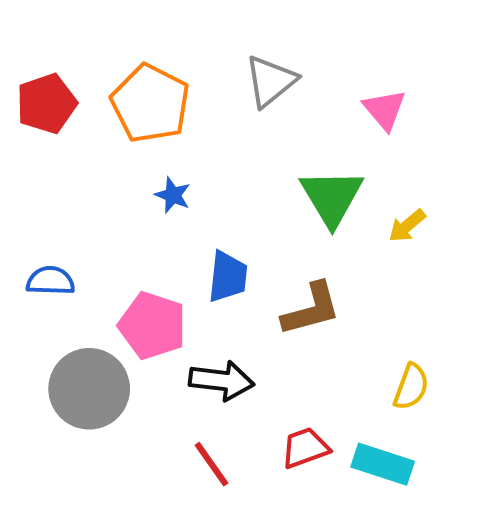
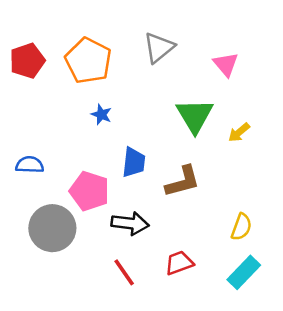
cyan rectangle: (383, 464) -> (244, 272), moved, turned -64

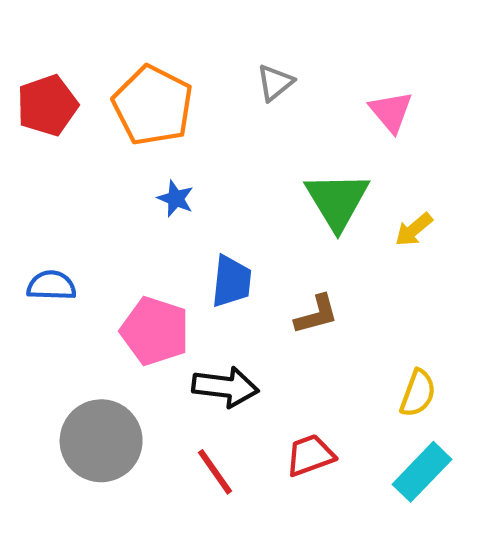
gray triangle: (159, 48) -> (275, 83), size x0.7
brown L-shape: (183, 181) -> (316, 314), size x0.7
gray circle: (52, 228) -> (101, 441), moved

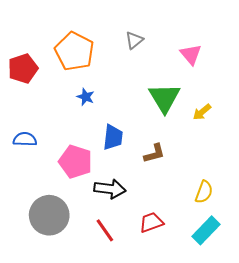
red pentagon: (47, 105) -> (23, 68), moved

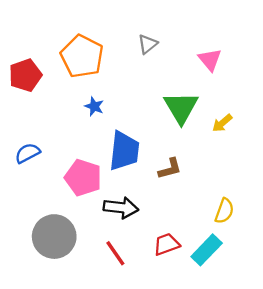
blue trapezoid: (113, 137) -> (124, 151), size x1.4
blue semicircle: (25, 139) -> (27, 153), turned -30
cyan rectangle: (206, 230) -> (207, 250), moved

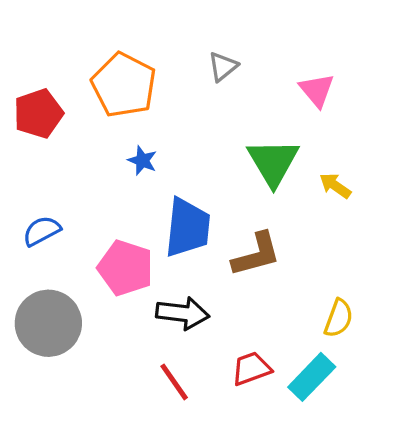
yellow arrow: (222, 123) -> (335, 186), turned 75
brown L-shape: (170, 169) -> (256, 254), size x1.4
gray circle: (54, 237) -> (48, 323), moved

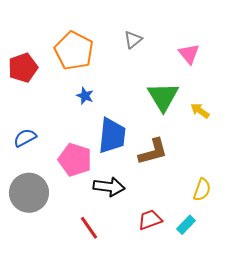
cyan rectangle: (312, 377) -> (186, 225), size x0.7
red line: (174, 382) -> (89, 228), moved

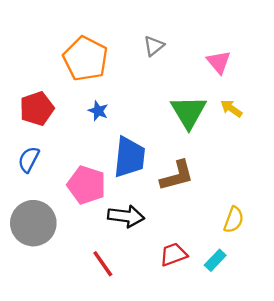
red pentagon: (23, 68) -> (37, 108), moved
yellow arrow: (200, 111) -> (231, 108), moved
blue semicircle: (25, 138) -> (29, 159), turned -35

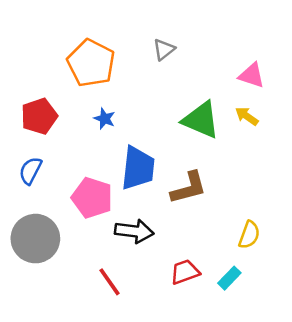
pink triangle: (219, 62) -> (252, 75), moved, turned -32
green triangle: (189, 112) -> (201, 120), turned -36

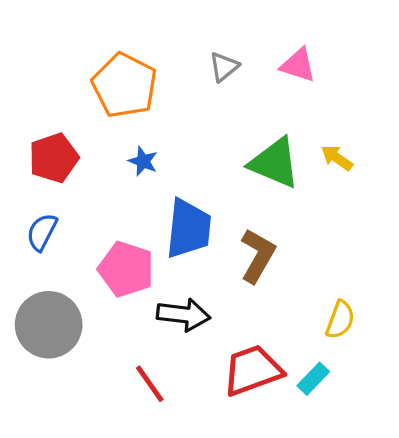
pink triangle: (252, 75) -> (298, 65), moved
brown L-shape: (189, 188) -> (258, 256), turned -45
red trapezoid: (185, 272) -> (253, 370), size x1.5

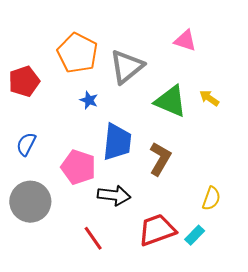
gray triangle: (224, 67) -> (127, 67), moved, size x1.8
red pentagon: (54, 158) -> (24, 81), moved

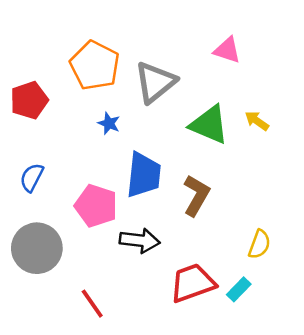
red line: (93, 238) -> (92, 304), moved

